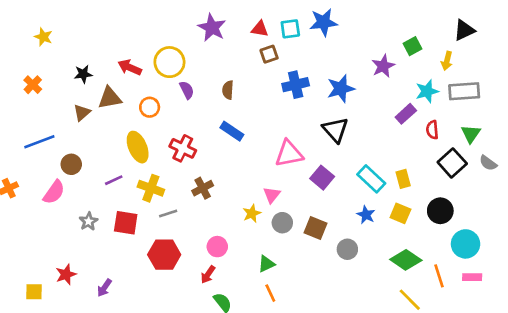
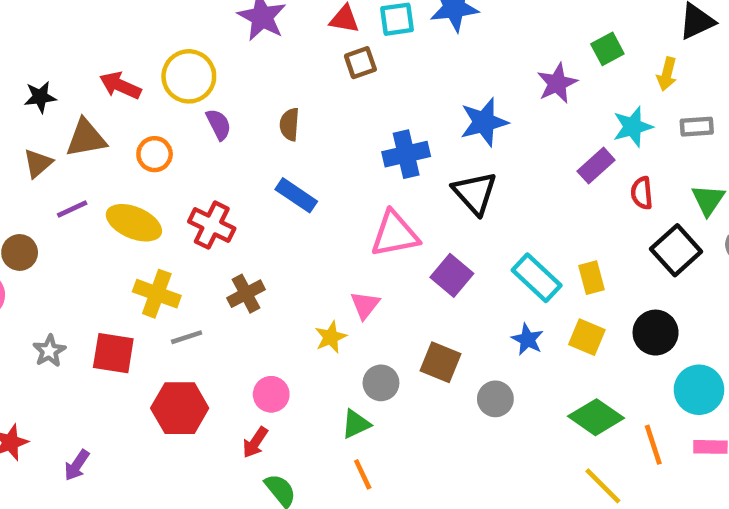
blue cross: (296, 85) -> (406, 154), moved
gray rectangle: (464, 91) -> (697, 127), size x0.6
yellow ellipse: (138, 147) -> (134, 223), turned -44
purple line: (114, 180) -> (72, 209), moved
gray circle: (282, 223) -> (381, 383), moved

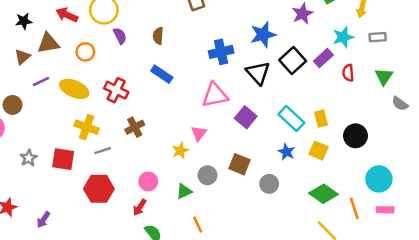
black square: (676, 250) -> (293, 61), moved
black circle: (656, 333) -> (355, 136), moved
green triangle: (356, 424) -> (184, 191), moved

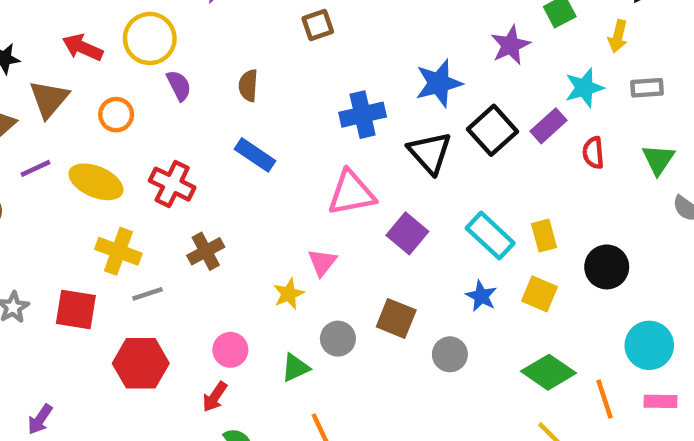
brown triangle: (48, 43) -> (49, 99), turned -40

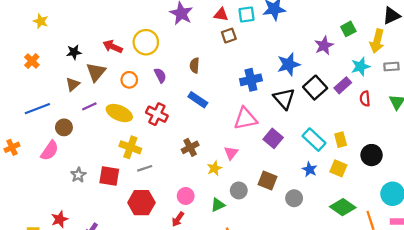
yellow arrow: (618, 36) -> (377, 41), size x1.5
purple semicircle: (179, 85) -> (160, 75), moved
brown cross: (206, 251) -> (190, 147), moved

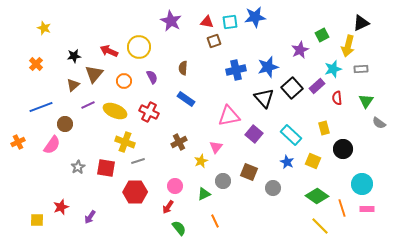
blue cross: (251, 80) -> (236, 70), moved
yellow rectangle: (341, 140) -> (324, 128), moved

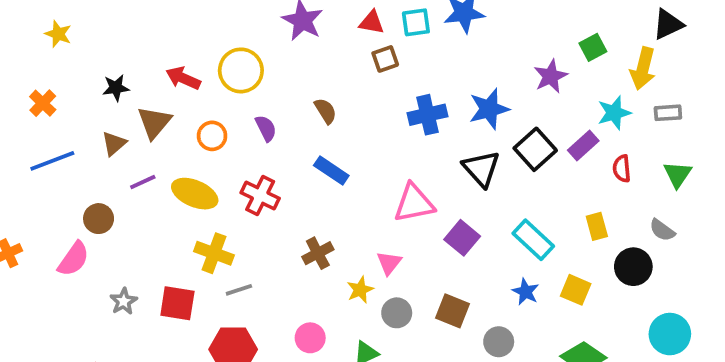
brown semicircle: (183, 68) -> (326, 111), turned 144
blue line: (41, 107) -> (52, 161), moved
gray semicircle: (379, 123) -> (662, 230), moved
gray circle: (223, 181) -> (397, 313), moved

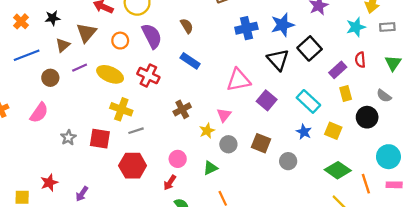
black star: (116, 88) -> (53, 18), moved
purple semicircle: (266, 128) -> (152, 36), size x1.6
purple rectangle: (583, 145) -> (338, 70), moved
brown circle: (99, 219) -> (50, 78), moved

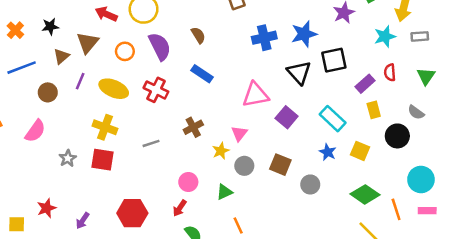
black square: (310, 48) -> (334, 60), turned 30
purple line: (80, 68) -> (80, 81), turned -42
yellow cross: (121, 109) -> (105, 127), moved
gray line: (136, 131) -> (151, 143), moved
red hexagon: (133, 166) -> (132, 213), moved

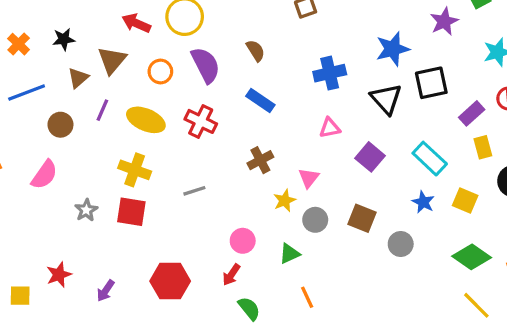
blue cross: (264, 38) -> (330, 73), moved
pink triangle: (256, 95) -> (330, 128), size x0.6
brown cross: (193, 127) -> (260, 160), moved

